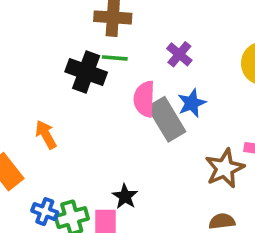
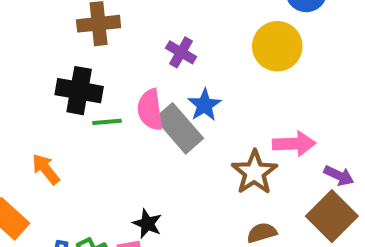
green line: (115, 58) -> (107, 122), moved

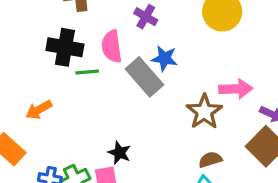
blue star: (204, 105) -> (165, 58), turned -30
pink semicircle: (150, 110) -> (112, 46), moved
orange arrow: (46, 169) -> (39, 110), turned -80

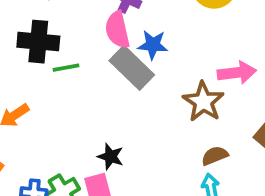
pink semicircle: (112, 46) -> (117, 30), moved

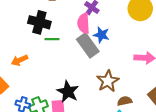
brown star: (203, 102) -> (108, 81), moved
black star: (111, 157) -> (68, 92), size x1.5

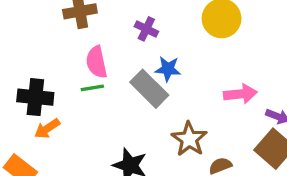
black cross: (39, 22) -> (35, 97), moved
pink semicircle: (84, 23) -> (97, 62), moved

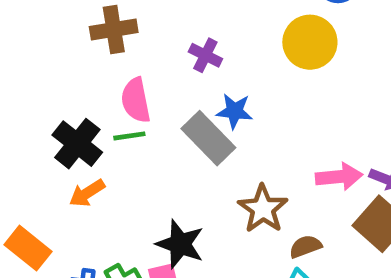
pink arrow: (240, 94) -> (339, 177), moved
black cross: (35, 97) -> (77, 144), moved, turned 32
orange arrow: (47, 129) -> (87, 193), moved

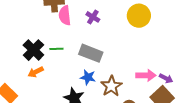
pink semicircle: (136, 100) -> (65, 15), moved
blue star: (235, 111) -> (88, 77), moved
gray rectangle: (208, 138) -> (91, 53), turned -30

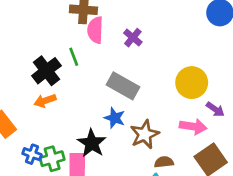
yellow circle: (139, 16) -> (192, 83), moved
green line: (56, 49) -> (74, 57), moved, turned 64
purple arrow: (166, 78) -> (215, 109), moved

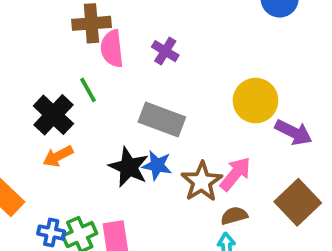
purple arrow: (215, 109) -> (293, 132), size x1.4
pink arrow: (193, 126) -> (235, 174), moved, turned -50
black star: (92, 143) -> (129, 167), moved

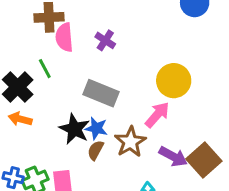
purple arrow: (293, 132) -> (173, 157), moved
orange arrow: (58, 156) -> (20, 119), turned 40
pink arrow: (235, 174) -> (157, 115), moved
brown semicircle: (234, 216) -> (96, 150), moved, turned -48

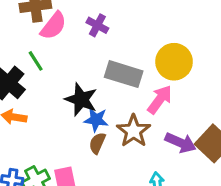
pink semicircle: (64, 37) -> (53, 26), turned -132
gray rectangle: (101, 93) -> (124, 74), moved
black star: (74, 129) -> (81, 100), moved

